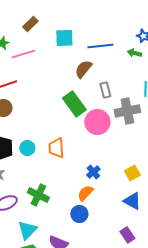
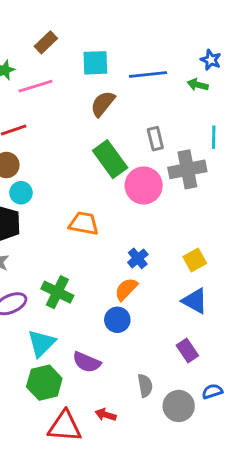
brown semicircle: (83, 69) -> (103, 104), moved
cyan circle: (27, 148) -> (21, 193), moved
orange trapezoid: (56, 148) -> (84, 223), turned 105

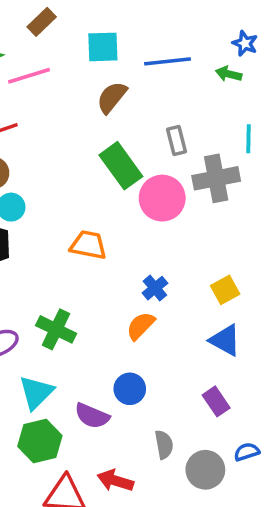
blue circle: (117, 320) -> (130, 389), moved
red arrow: (106, 415) -> (115, 481), size x1.4

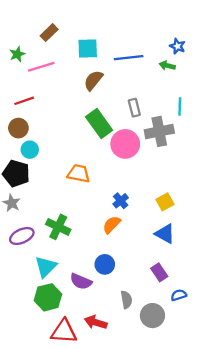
blue semicircle: (247, 452) -> (179, 295), moved

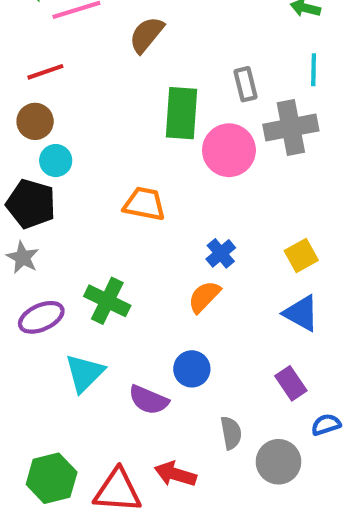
brown semicircle: (93, 80) -> (146, 35), moved
cyan line: (180, 106) -> (314, 70), moved
green rectangle: (99, 124) -> (182, 113), turned 40
green hexagon: (48, 297) -> (52, 478), moved

